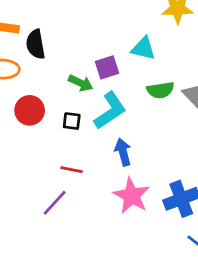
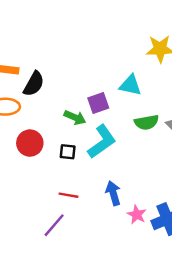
black semicircle: (36, 44) -> (34, 84), turned -140
blue arrow: (123, 152) -> (113, 193), moved
pink star: (132, 196) -> (137, 215), moved, size x0.6

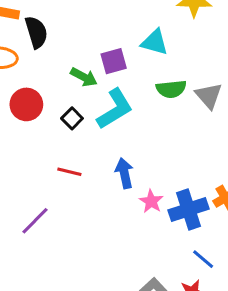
black semicircle: (34, 84) -> (36, 32), turned -50
black square: (68, 152) -> (72, 118), turned 35
purple line: (54, 225) -> (35, 221), moved

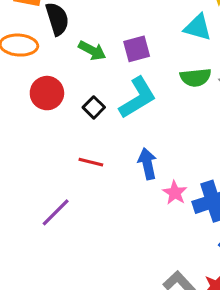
cyan triangle: (155, 42) -> (198, 27), moved
green arrow: (84, 77) -> (92, 51), moved

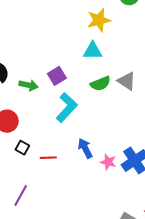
black square: (94, 107) -> (22, 148), moved
purple line: (56, 212) -> (21, 196), moved

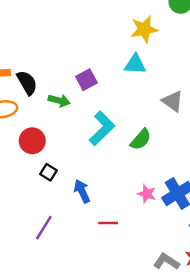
purple square: (57, 76) -> (86, 80), moved
green semicircle: (100, 84) -> (141, 139), moved, turned -30
blue arrow: (85, 148) -> (82, 191), moved
red line: (48, 158) -> (108, 223), moved

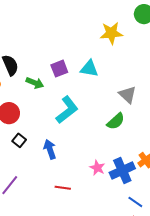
cyan triangle: (135, 64) -> (89, 68), moved
green semicircle: (141, 139) -> (116, 121), moved
blue arrow: (82, 191) -> (50, 149), moved

